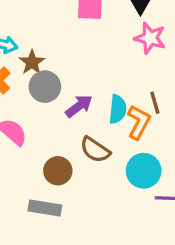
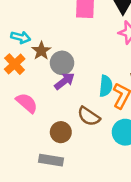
gray circle: (45, 87) -> (62, 63), moved
purple arrow: (79, 106) -> (64, 81), moved

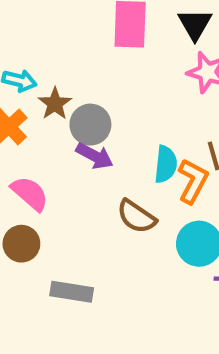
purple arrow: (64, 81) -> (95, 156), turned 65
brown circle: (61, 132) -> (21, 244), moved

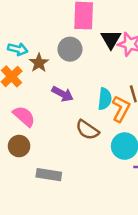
black triangle: (195, 24) -> (111, 39), moved
gray circle: (90, 125) -> (70, 49), moved

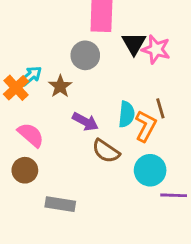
cyan arrow: (18, 49) -> (31, 76), moved, turned -54
brown star: (39, 63) -> (60, 86), moved
purple arrow: (63, 94) -> (85, 122), moved

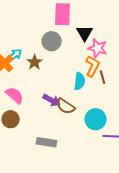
pink star: (156, 49) -> (98, 48), moved
purple arrow: (85, 122) -> (52, 100), moved
orange L-shape: (146, 126) -> (93, 66), moved
gray rectangle: (60, 204) -> (47, 142), moved

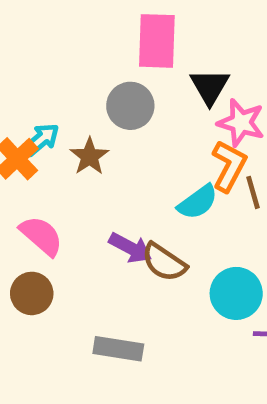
cyan semicircle: (80, 81) -> (198, 202), turned 48

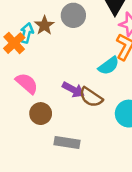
cyan arrow: (41, 140) -> (27, 33), turned -36
brown star: (89, 156) -> (44, 25), moved
brown circle: (32, 293) -> (41, 114), moved

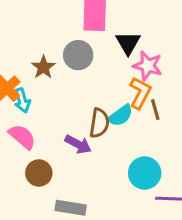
cyan arrow: (27, 33) -> (22, 100), moved, turned 150
brown semicircle: (91, 97) -> (99, 123), moved, turned -115

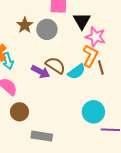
brown star: (43, 67) -> (25, 25), moved
brown semicircle: (99, 123) -> (55, 65), moved, turned -66
purple arrow: (78, 144) -> (41, 72), moved

